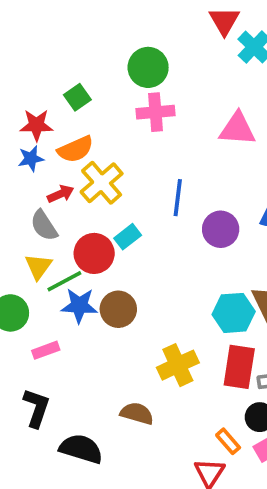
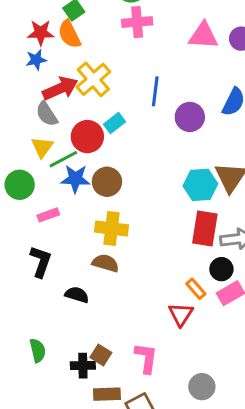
orange semicircle: (76, 149) -> (69, 34), moved, turned 88
red arrow: (61, 194) -> (60, 88), size x1.6
yellow cross: (178, 365) -> (111, 228), moved, turned 32
brown semicircle: (137, 413) -> (105, 263), moved
black semicircle: (81, 449) -> (77, 295), size x0.7

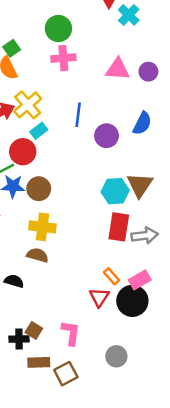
cyan rectangle: (115, 123) -> (39, 131), moved
black circle: (221, 269) -> (132, 301), moved, size x1.6

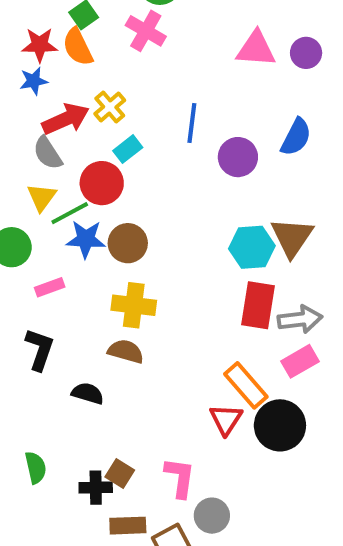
pink cross: (63, 58) -> (146, 31), moved, turned 35
yellow cross: (28, 105) -> (110, 107), size x0.7
orange rectangle: (111, 276) -> (246, 385), size x1.6
pink rectangle: (140, 280) -> (300, 361), moved
gray circle: (116, 356) -> (212, 516), moved

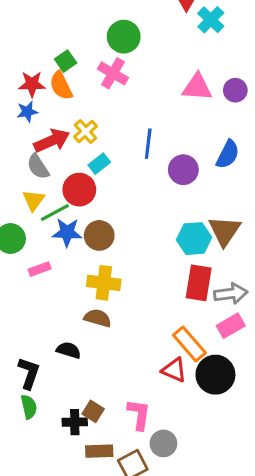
black L-shape: (40, 349) -> (29, 373), moved
red triangle: (226, 419) -> (174, 370), turned -40

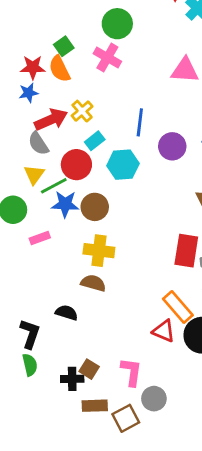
cyan hexagon: (194, 239) -> (123, 165), moved

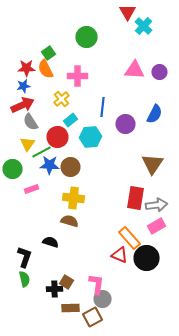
pink cross: (107, 58) -> (78, 76), moved, turned -30
red arrow: (51, 120) -> (22, 105), moved
gray circle: (154, 399) -> (102, 299), moved

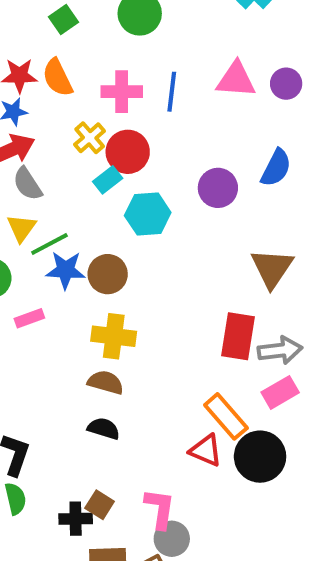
green square: (48, 53) -> (64, 19), moved
blue line: (102, 107) -> (172, 92), moved
red circle: (58, 137) -> (128, 152), moved
black semicircle: (50, 242) -> (104, 428), moved

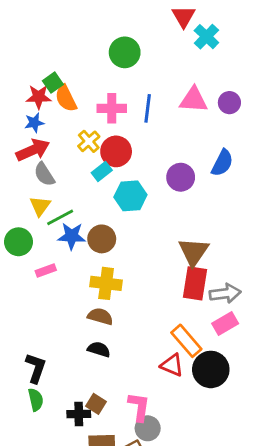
green square: (64, 19) -> (53, 83), moved
brown triangle: (272, 268) -> (194, 252), moved

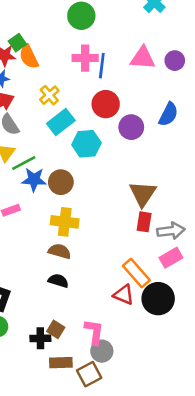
pink cross: (112, 108) -> (85, 58), moved
red circle: (116, 151) -> (106, 104), moved
cyan rectangle: (102, 171) -> (61, 122), size x1.5
red rectangle: (195, 283) -> (144, 222), size x0.7

